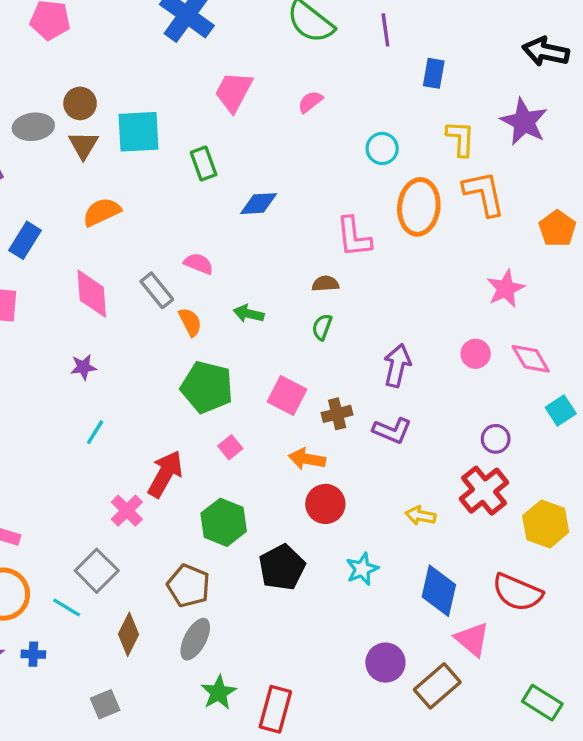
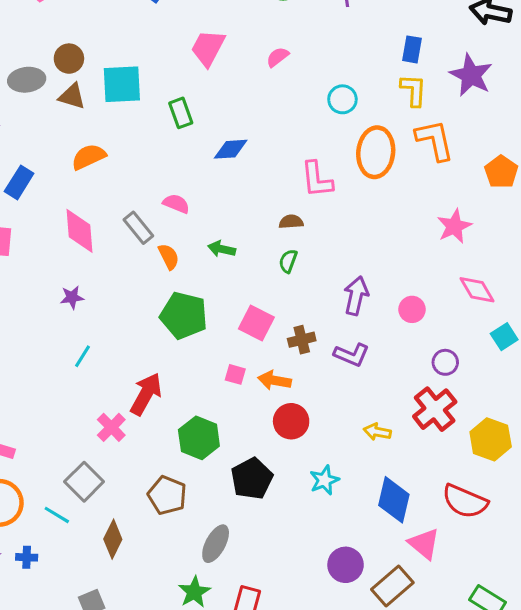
blue rectangle: (434, 73) -> (412, 49), moved
brown triangle: (83, 145) -> (72, 96), turned -44
pink circle: (476, 354) -> (412, 309), moved
pink square: (230, 447) -> (235, 374), moved, turned -35
gray ellipse: (195, 639) -> (216, 544), moved

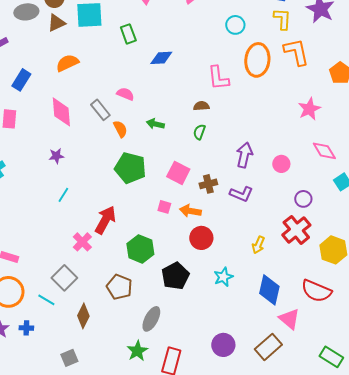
brown triangle: (72, 96) -> (56, 23), turned -42
yellow arrow: (377, 432) -> (258, 245), turned -78
purple circle: (346, 565) -> (223, 345), moved

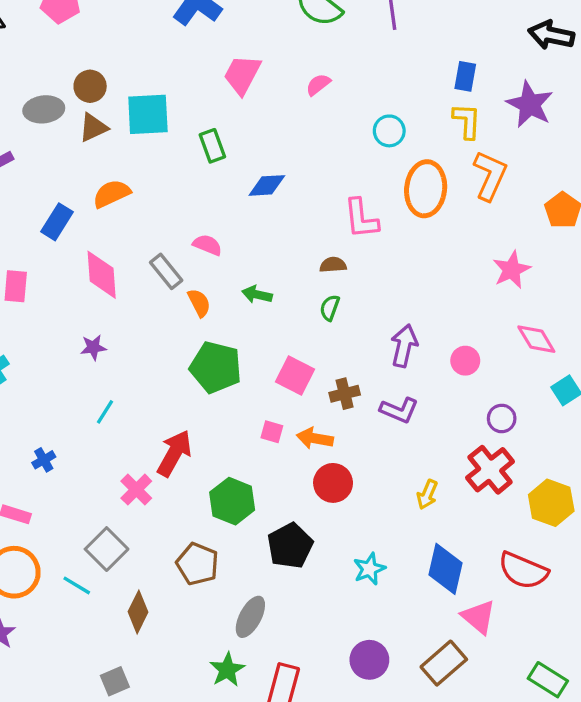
orange L-shape: (296, 52) -> (490, 176), turned 36
blue rectangle: (21, 80) -> (57, 222), moved
cyan star: (223, 277) -> (369, 569), moved
blue cross: (26, 328) -> (44, 460), moved, turned -32

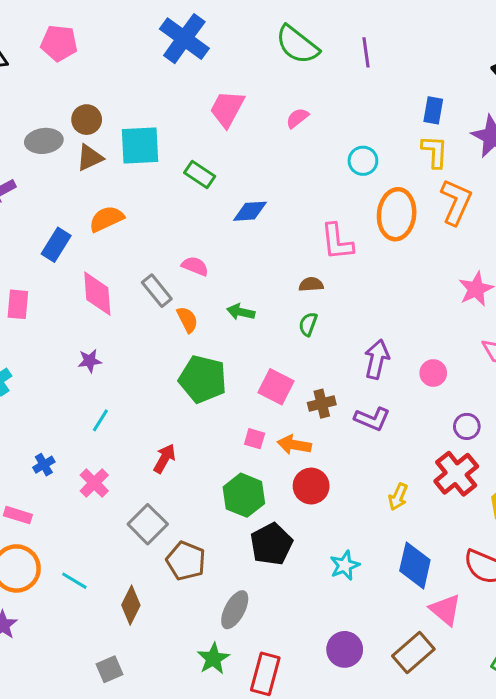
green rectangle: (212, 146) -> (200, 175), turned -36
red arrow: (174, 453) -> (164, 459), size x0.7
pink cross: (136, 490) -> (94, 483), moved
green hexagon: (232, 501) -> (244, 495), moved
gray square: (107, 549) -> (148, 524), moved

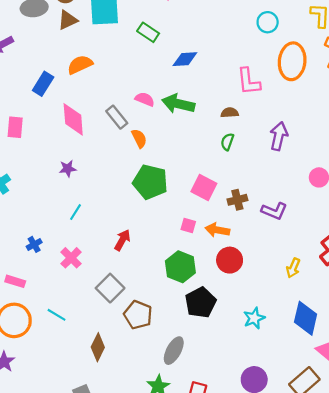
green arrow: (241, 312) -> (178, 104), moved, size x1.6
purple arrow: (377, 359) -> (279, 136), moved
cyan line: (74, 581) -> (56, 315), moved

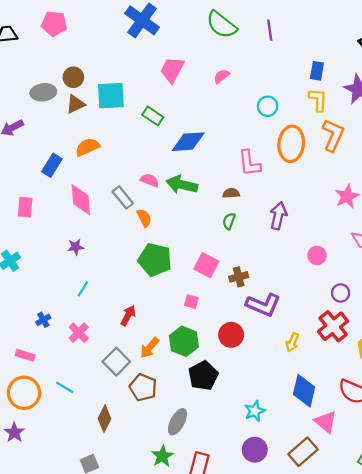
blue diamond: (185, 59) -> (188, 142), size x1.4
purple L-shape: (274, 211) -> (263, 305), moved, size x1.4
orange arrow: (217, 230) -> (150, 348), moved, turned -60
cyan star: (254, 318) -> (255, 411), moved

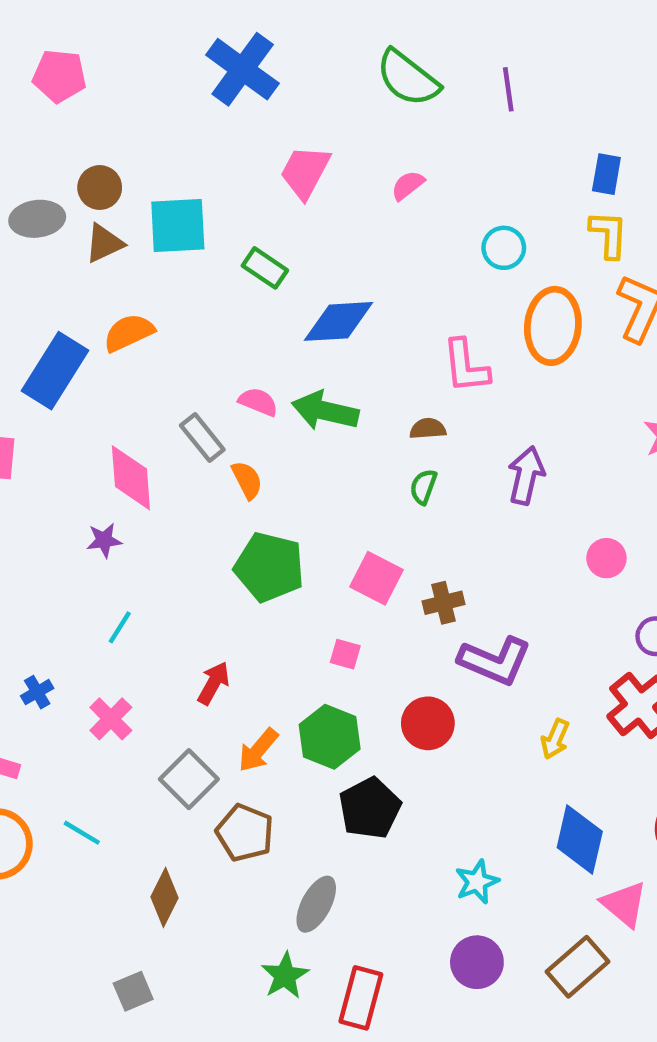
blue rectangle: (52, 165) -> (55, 371), size x1.5
pink diamond: (81, 200) -> (131, 478), moved

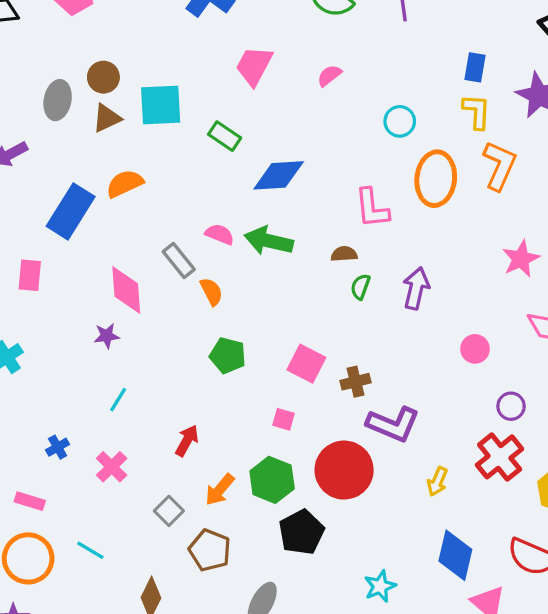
gray ellipse: (37, 219) -> (58, 100), turned -72
green semicircle: (423, 487) -> (360, 287), moved
green pentagon: (269, 567) -> (228, 355), size x0.7
red circle: (428, 723) -> (344, 470), size x1.5
gray square: (189, 779) -> (169, 511), size x0.7

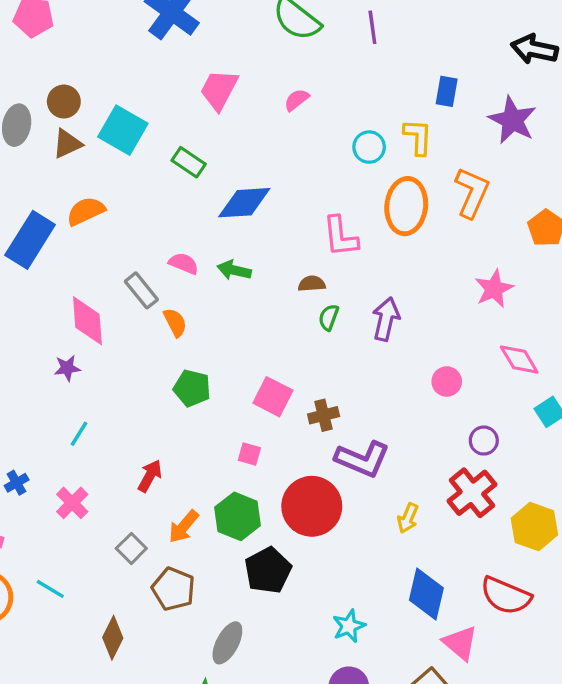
cyan square: (161, 105) -> (123, 130), turned 33
yellow L-shape: (477, 112) -> (418, 137), moved
green arrow: (269, 241) -> (234, 270), size x0.7

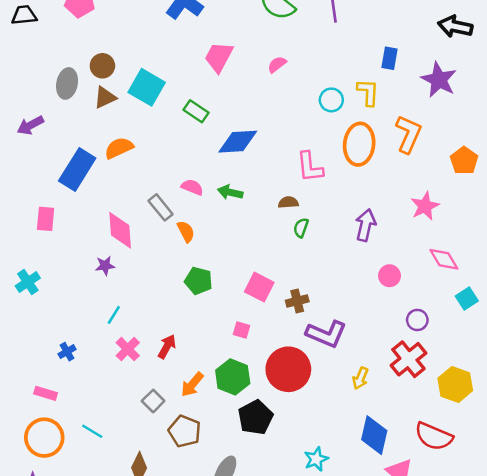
purple arrow: (386, 319) -> (365, 225), moved
pink cross: (72, 503) -> (128, 349), moved

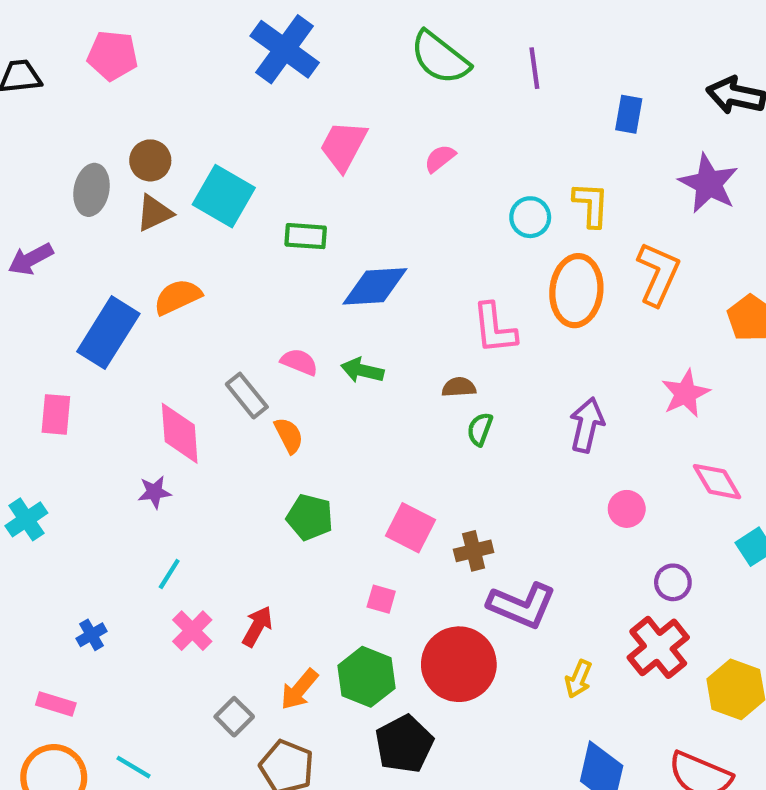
blue rectangle: (389, 58) -> (629, 114), moved
green rectangle: (196, 111) -> (306, 236), turned -30

